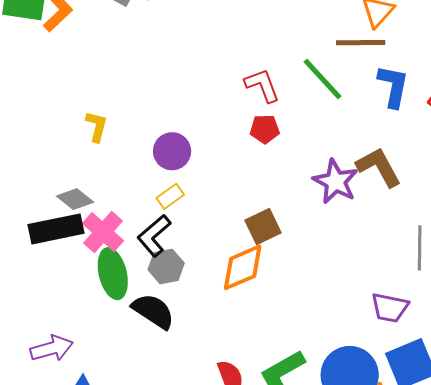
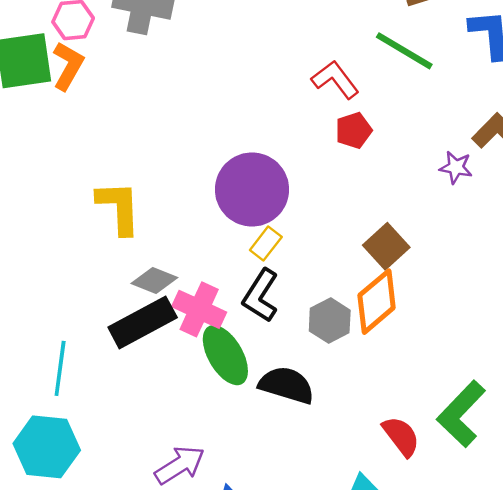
yellow L-shape: (97, 126) -> (119, 208), moved, size x1.5
purple circle: (172, 151) -> (252, 190), size x1.6
purple star: (335, 182) -> (456, 167), size x0.6
gray hexagon: (166, 266) -> (330, 321), moved

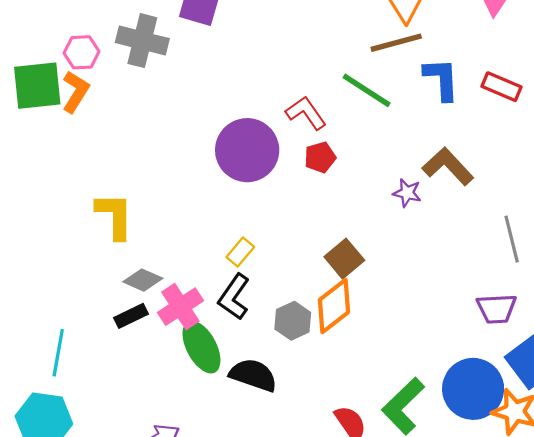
purple circle: (252, 190) -> (247, 150), moved
pink cross: (199, 309) -> (180, 307), turned 30
black rectangle: (143, 322) -> (131, 316), size x0.6

